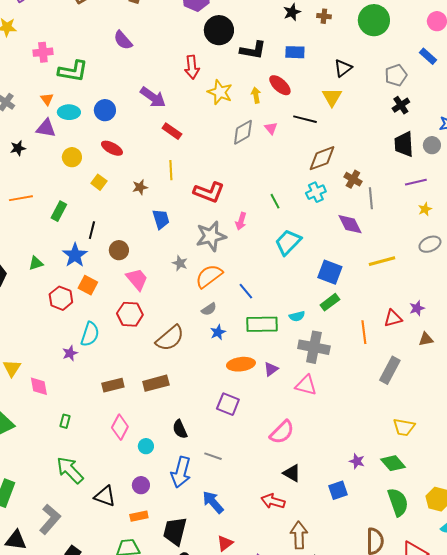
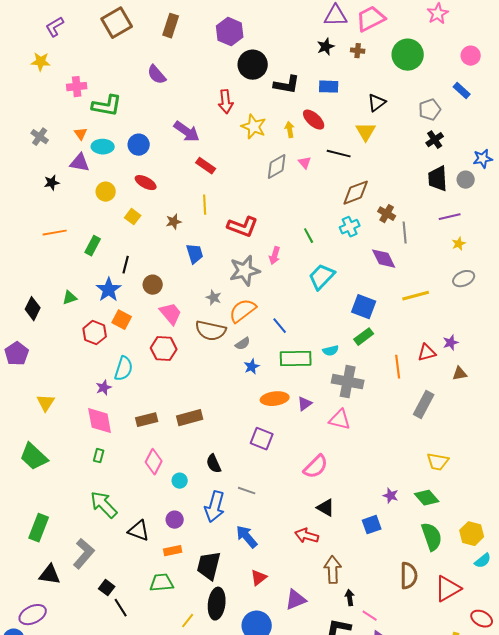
brown semicircle: (170, 338) -> (211, 331), moved, turned 52
pink diamond: (39, 386) -> (100, 421), moved, size x1.4

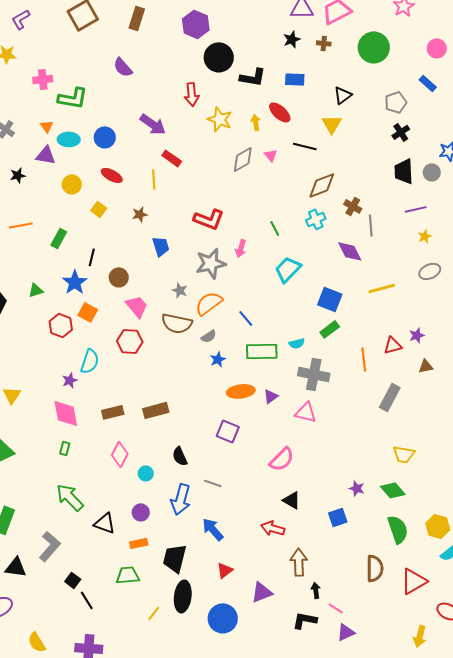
yellow line: (205, 205) -> (154, 179), moved

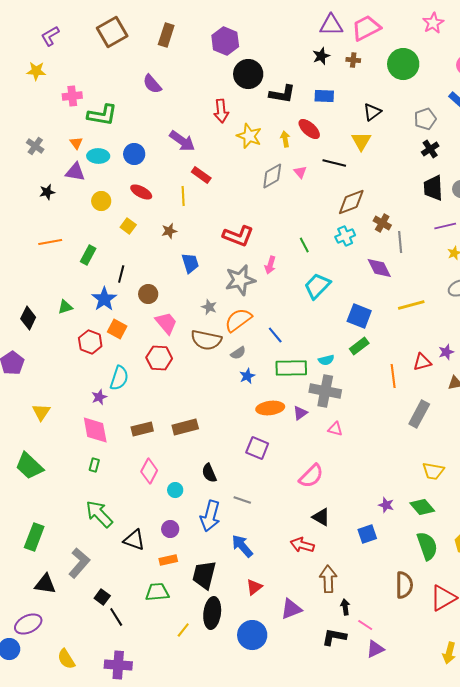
gray cross: (314, 374) -> (325, 391), moved
pink triangle: (306, 412) -> (335, 429), size x0.7

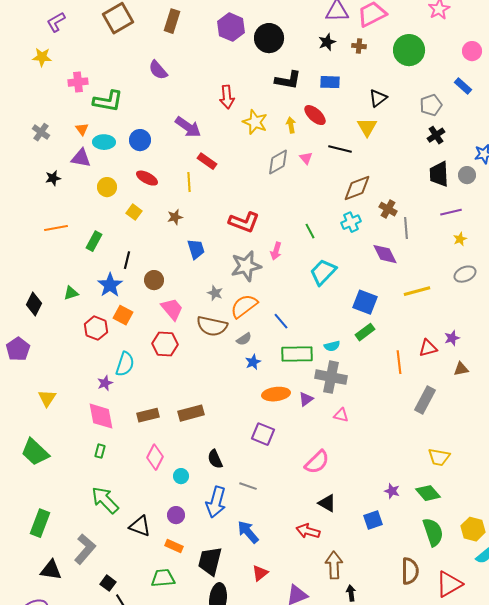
black circle: (248, 74) -> (269, 38), moved
orange rectangle: (168, 560) -> (174, 546), turned 36

